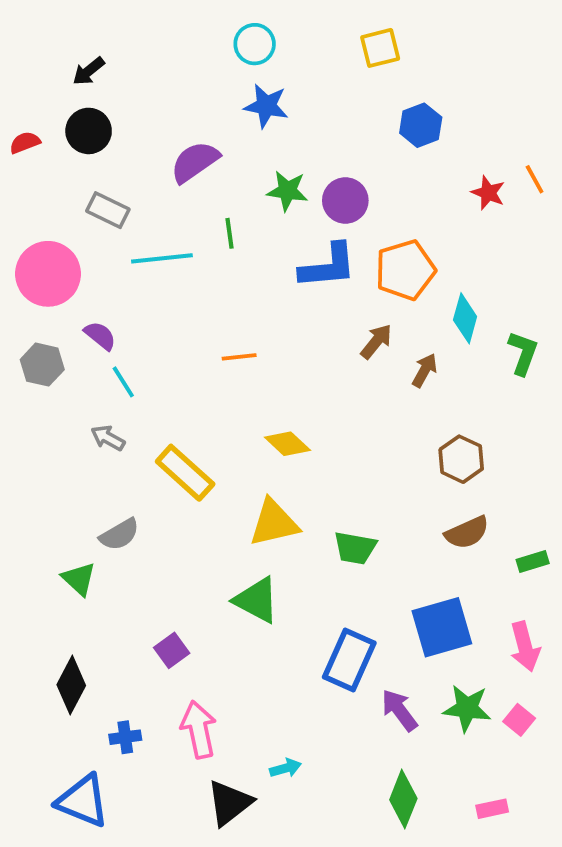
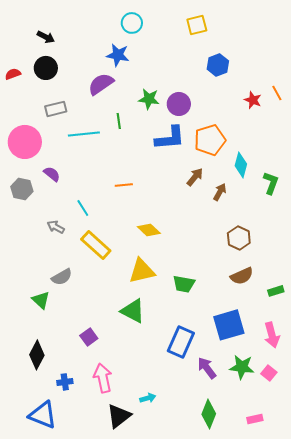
black arrow: (89, 71) -> (46, 37), turned -114
blue star: (266, 106) -> (118, 55), moved
gray rectangle: (108, 210) -> (56, 109), turned -40
cyan line: (123, 382) -> (83, 208), moved

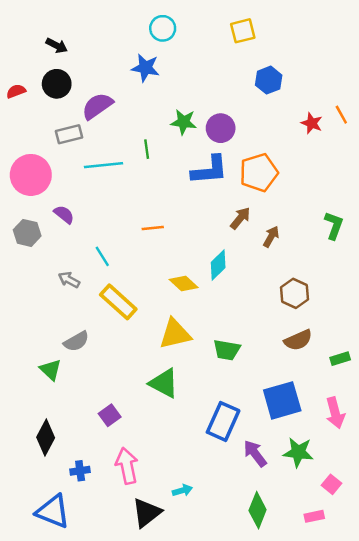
purple semicircle: (101, 84) -> (97, 106), moved
cyan diamond: (241, 165) -> (218, 265), moved, turned 30
pink square: (269, 373) -> (331, 484), moved

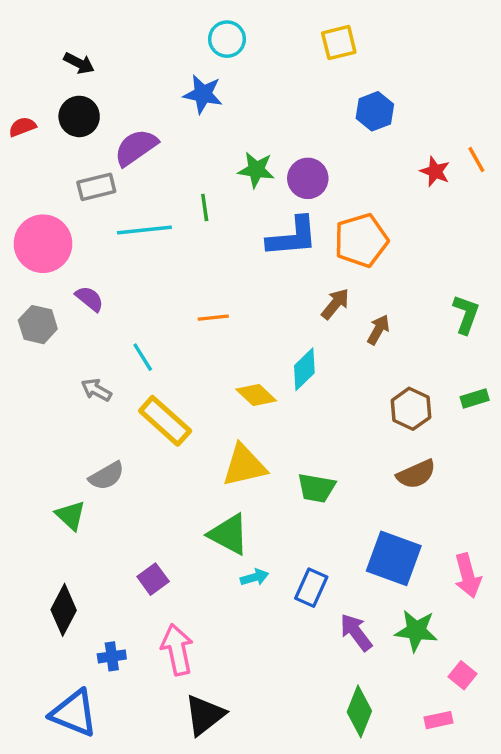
green rectangle: (340, 359) -> (475, 398), moved
blue square: (282, 400) -> (394, 558), turned 36
blue rectangle: (223, 421) -> (311, 588), size x0.7
cyan arrow: (182, 490) -> (255, 577), moved

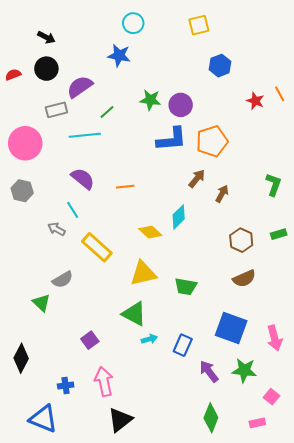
green line: (205, 208) -> (107, 112), moved, turned 56
purple semicircle: (89, 299) -> (83, 179), moved, size x1.4
cyan line: (143, 357) -> (73, 210), moved
black diamond: (64, 610) -> (21, 358), moved

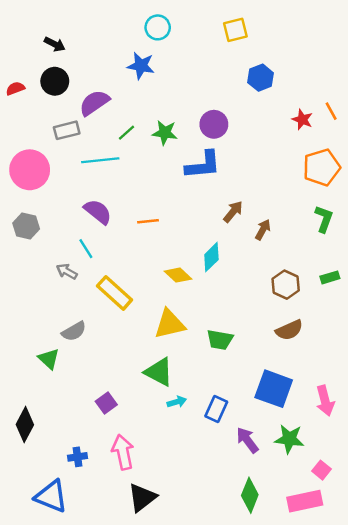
green star: (150, 100) -> (165, 133), moved
orange pentagon: (212, 141) -> (322, 167), moved
pink rectangle: (257, 423) -> (305, 501), size x1.8

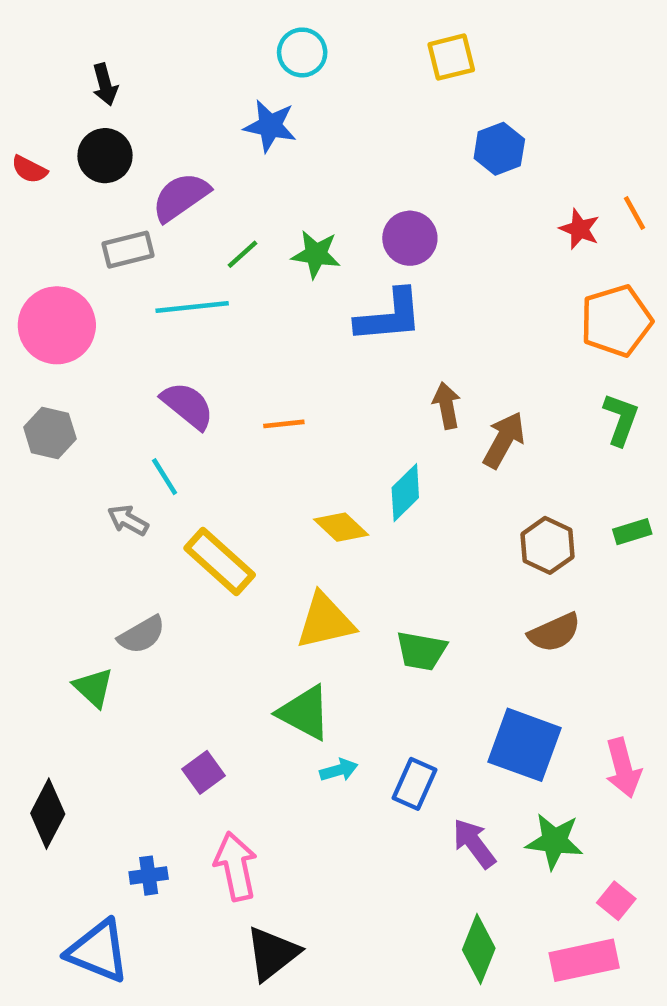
black arrow: (55, 44) -> (105, 85), turned 48
red semicircle: (15, 88) -> (29, 169), turned -132
brown arrow: (233, 212) -> (447, 406), turned -50
brown arrow: (263, 230) -> (504, 440), size x1.4

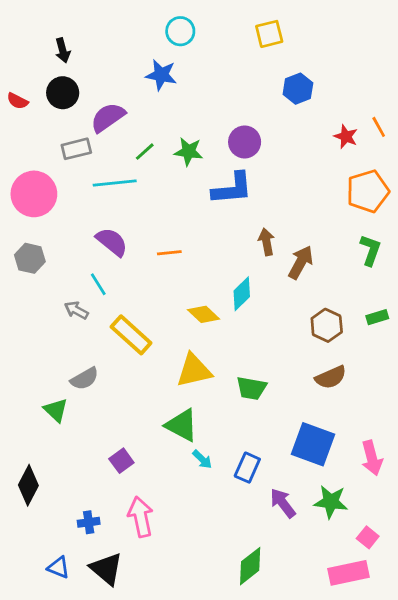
cyan arrow: (339, 770) -> (202, 459), turned 60
green diamond: (479, 949) -> (250, 566), moved, turned 30
blue triangle: (98, 951) -> (59, 567), size x0.6
black triangle: (272, 953) -> (106, 569), moved, turned -42

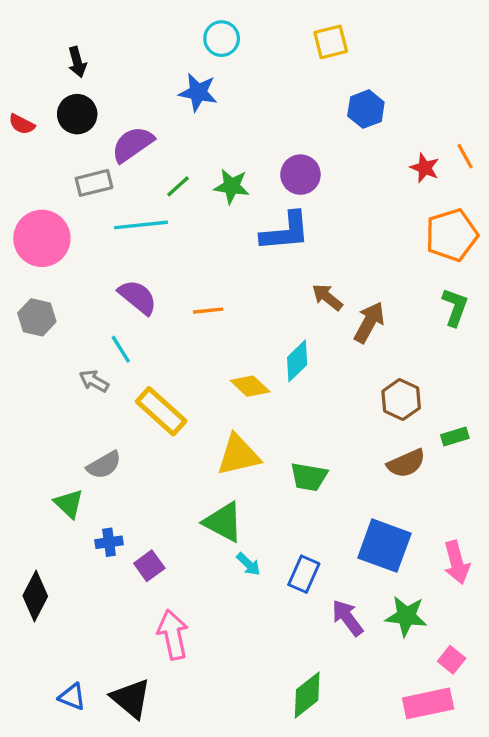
brown arrow: (266, 242) -> (327, 297), turned -40
green rectangle: (377, 317) -> (455, 436), moved
blue cross: (89, 522) -> (109, 542), moved

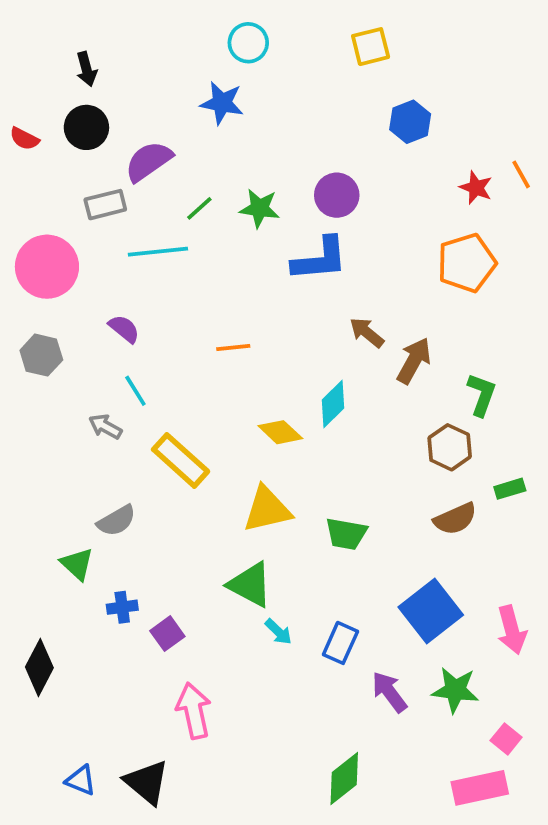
orange pentagon: (452, 235) -> (467, 263), moved
purple semicircle: (138, 297) -> (124, 329), moved, size x0.7
green L-shape: (455, 307) -> (482, 395), moved
blue square: (384, 546) -> (431, 611), turned 32

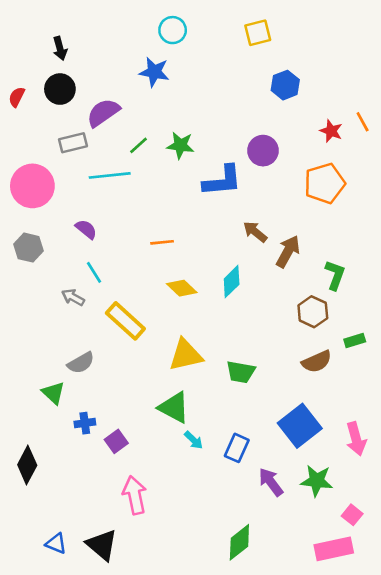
red semicircle: (24, 139) -> (17, 97), turned 90
purple circle: (337, 195) -> (263, 151), moved
yellow diamond: (280, 432) -> (182, 288), moved

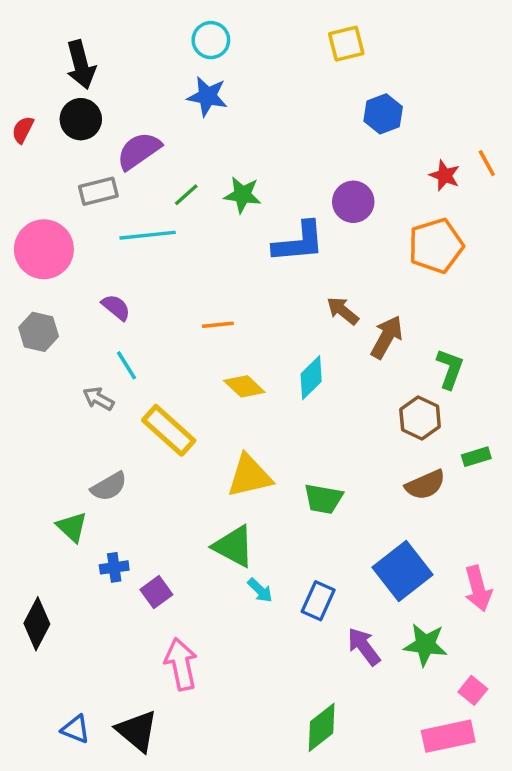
cyan circle: (173, 30) -> (211, 40), moved
black arrow: (60, 48) -> (81, 65), size x1.5

